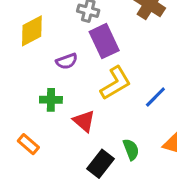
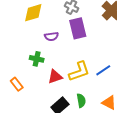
yellow L-shape: (116, 83) -> (79, 71), moved
red triangle: (84, 121) -> (55, 77), turned 49

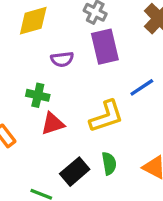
blue line: (103, 70) -> (142, 87), moved
red triangle: (55, 77) -> (53, 124), moved

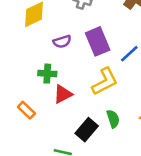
purple rectangle: (105, 47) -> (98, 41), moved

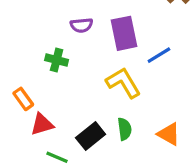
yellow L-shape: (105, 81) -> (123, 83), turned -104
red triangle: (63, 94) -> (42, 124), moved

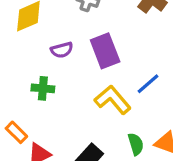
blue line: (159, 55) -> (148, 84), moved
green semicircle: (125, 129) -> (136, 144), moved

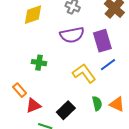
purple semicircle: (62, 50) -> (72, 35), moved, size x1.6
purple rectangle: (105, 51) -> (102, 41), moved

